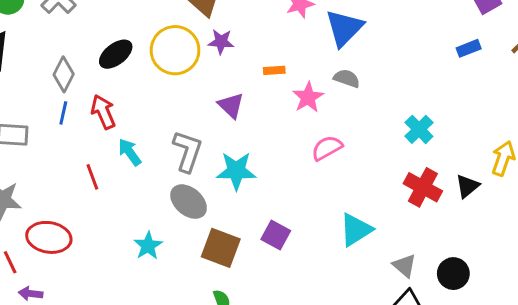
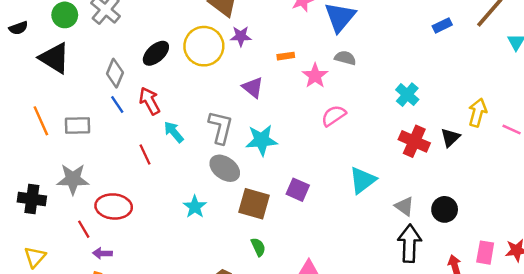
blue line: (63, 113) -> (117, 104), turned -42

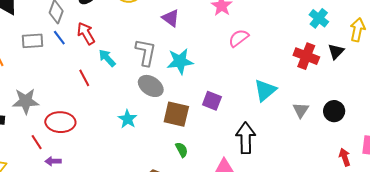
cyan cross: (407, 95) -> (319, 18), moved
gray rectangle: (78, 125) -> (32, 41), moved
gray triangle: (404, 206) -> (301, 110), turned 30
black arrow: (409, 243) -> (246, 138), moved

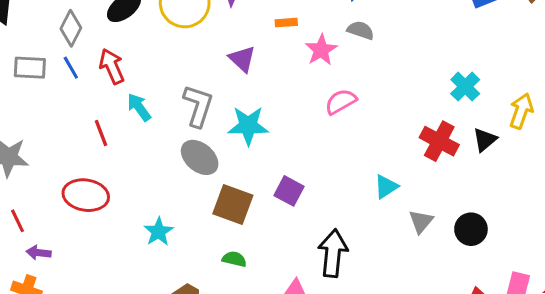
cyan triangle: (265, 90) -> (386, 187), moved, size x0.7
cyan star: (128, 119) -> (159, 232), moved
red ellipse: (60, 122) -> (86, 195), moved
green semicircle: (182, 150) -> (234, 259), turned -56

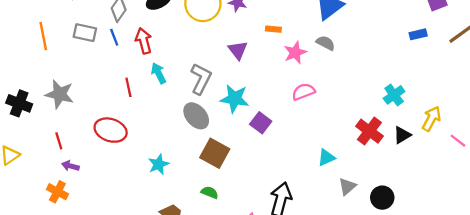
purple square: (289, 191) -> (261, 123), moved

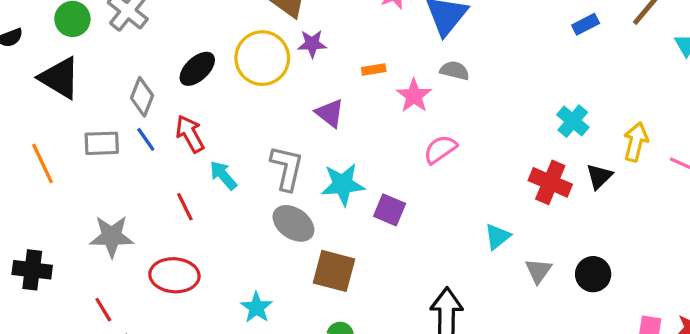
gray star: (60, 94) -> (112, 236), moved

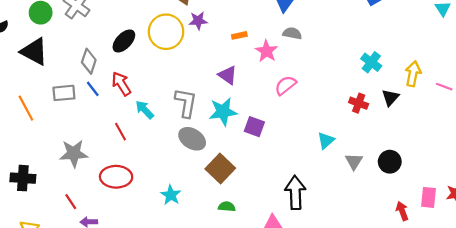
purple triangle: (330, 113) -> (228, 75), moved
red cross: (550, 182) -> (359, 103), size x0.7
brown square: (334, 271) -> (220, 168), turned 32

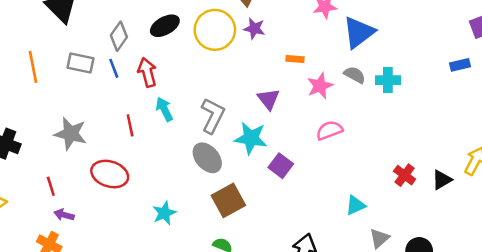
cyan cross: (371, 62) -> (388, 80), moved, turned 36

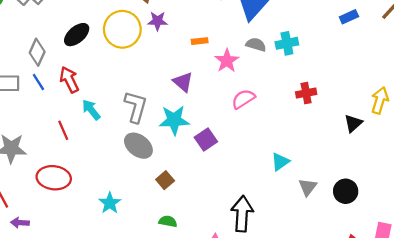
purple square: (281, 166) -> (206, 139), turned 30
red cross: (405, 175) -> (306, 93), moved, turned -36
brown square: (228, 200) -> (165, 180), size x0.6

